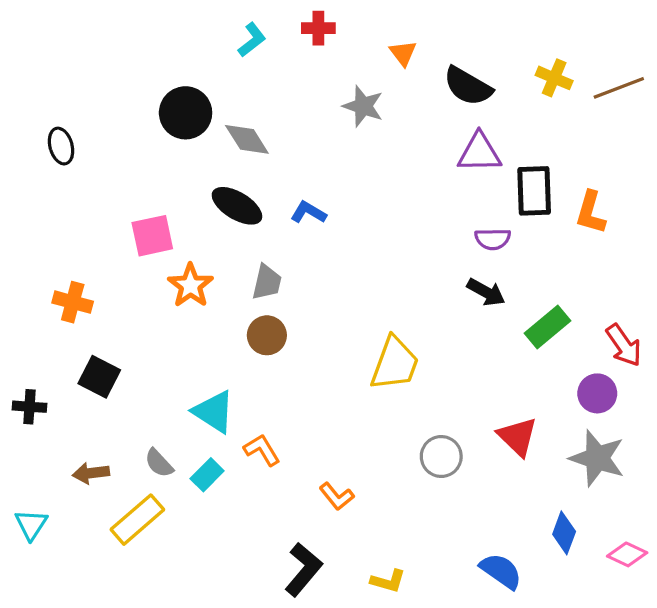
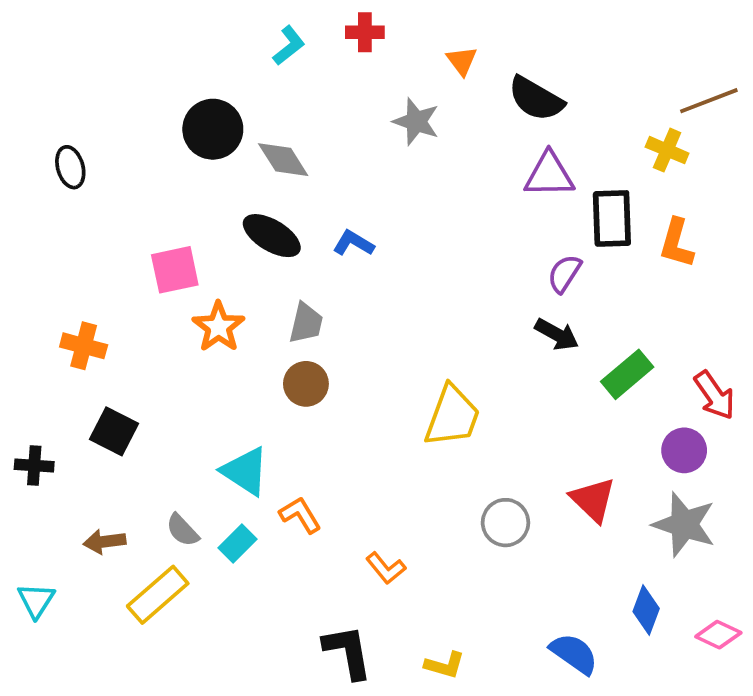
yellow cross: (554, 78) -> (667, 150), moved
purple semicircle: (493, 239) -> (564, 274), turned 124
black L-shape: (303, 569) -> (348, 652), turned -50

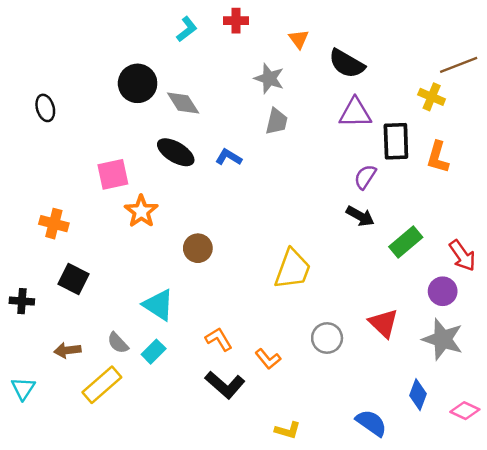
gray trapezoid: (306, 323) -> (277, 121), moved
orange L-shape: (300, 515) -> (219, 339), moved
orange L-shape: (386, 568) -> (268, 359), moved
black L-shape: (348, 652) -> (225, 385), moved, turned 141

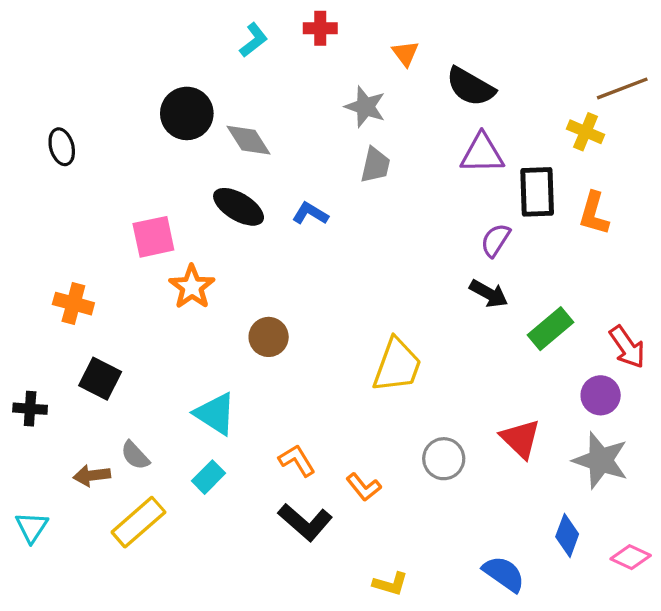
gray semicircle: (118, 343) -> (135, 455), moved

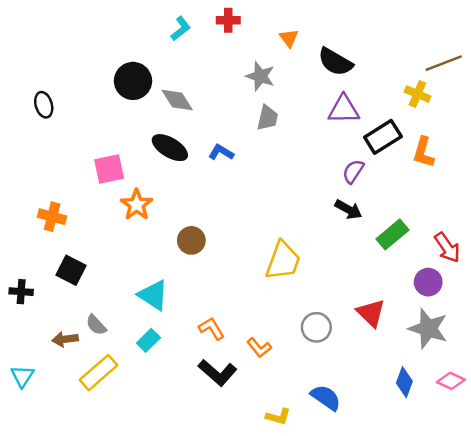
black rectangle: (537, 192) -> (383, 137), turned 60
pink diamond: (631, 557) -> (451, 381), moved
blue semicircle: (504, 574) -> (326, 398), moved

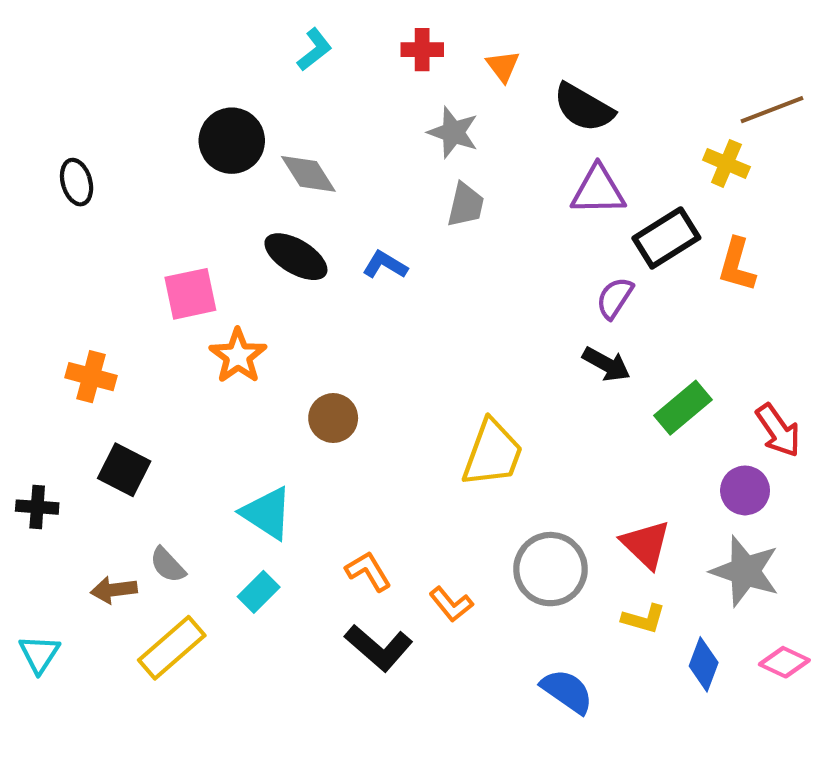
red cross: (228, 20) -> (422, 50), moved
gray circle: (316, 327) -> (550, 569), size x1.4
yellow L-shape: (278, 417) -> (644, 619), moved

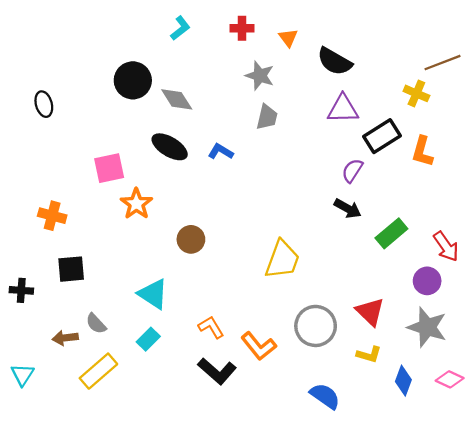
black square: (124, 470) -> (71, 269), turned -32
orange L-shape: (451, 604) -> (259, 346), size x1.4

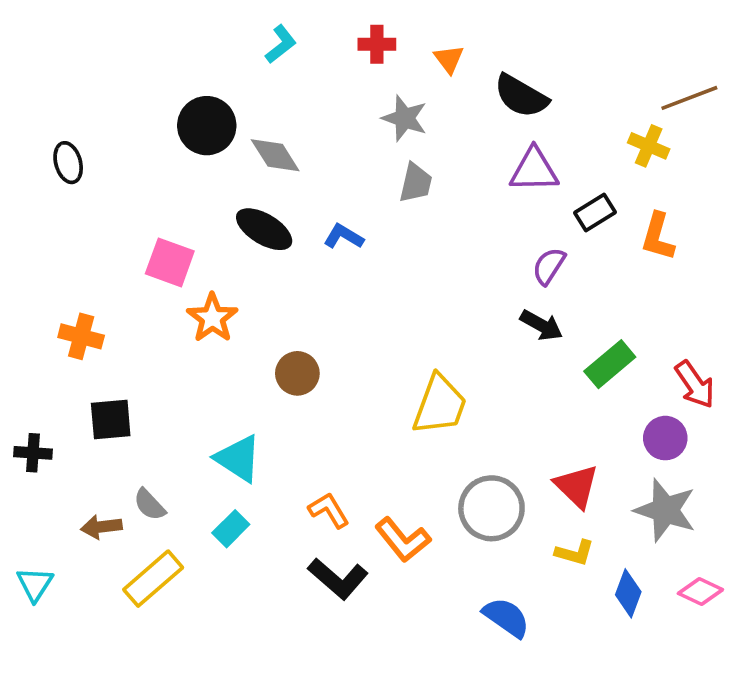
black rectangle: (382, 136) -> (595, 213), size x0.7
pink square: (109, 168) -> (170, 262), turned 32

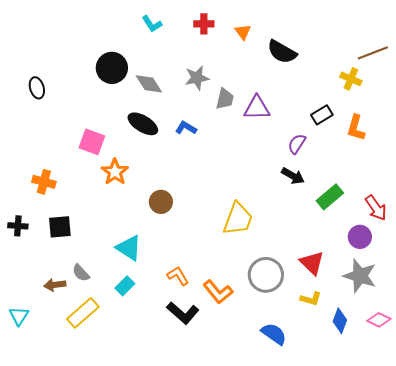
cyan L-shape: (281, 44) -> (152, 24), turned 95
gray star: (405, 118) -> (197, 78), moved, turned -30
purple triangle: (534, 170) -> (257, 108), moved
black cross: (33, 453) -> (18, 226), moved

